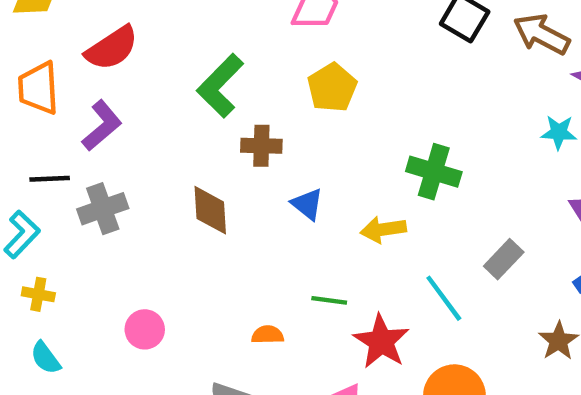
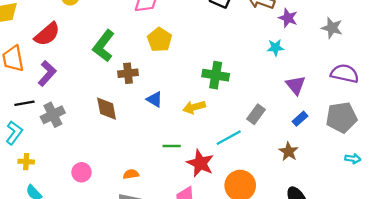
cyan line: (444, 298) -> (229, 138), turned -75
orange semicircle: (268, 335) -> (131, 174), moved

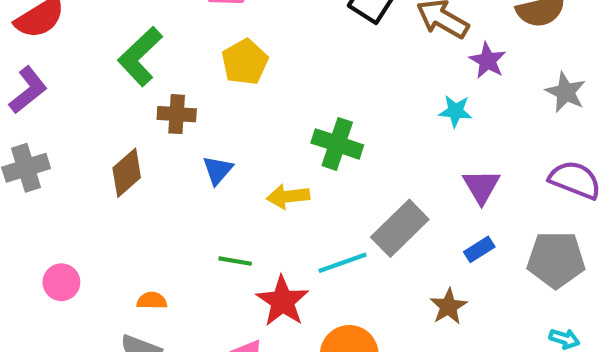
blue triangle: (155, 99) -> (218, 170), turned 30
brown diamond: (107, 109) -> (127, 173), turned 50
gray rectangle: (256, 114) -> (400, 228), size x1.5

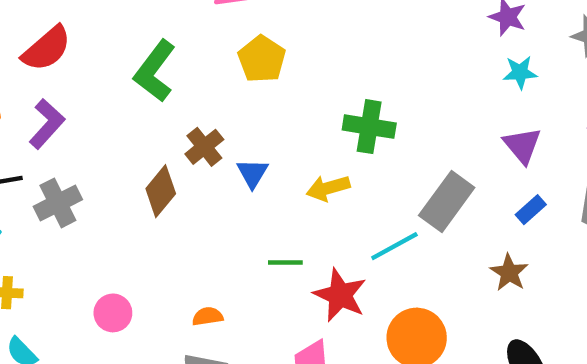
cyan star: (456, 111) -> (520, 72), moved
brown cross: (177, 114) -> (204, 147), moved, turned -33

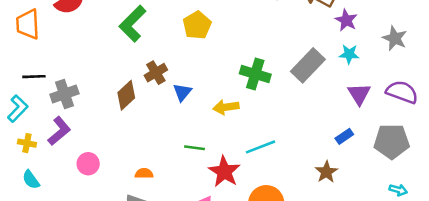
purple L-shape: (47, 124) -> (59, 131), moved
purple triangle: (522, 145) -> (359, 94), moved
gray rectangle: (447, 201) -> (308, 65), moved

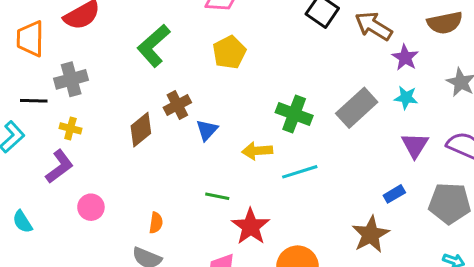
gray cross: (64, 94) -> (71, 79), moved
yellow cross: (27, 143) -> (70, 128), moved
cyan line: (261, 147) -> (300, 172), moved
brown star: (326, 172) -> (371, 234), size x1.4
orange semicircle: (144, 173) -> (156, 223), turned 96

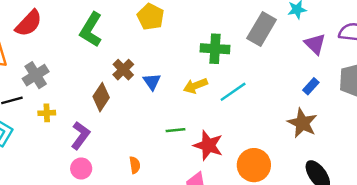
purple L-shape: (59, 166) -> (80, 135), moved

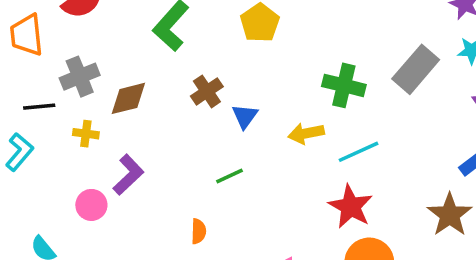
brown diamond: (101, 97) -> (128, 98), moved, turned 32
green line: (176, 130) -> (230, 176), moved, turned -30
red star: (208, 145) -> (351, 207), moved
pink circle: (81, 168) -> (91, 205), moved

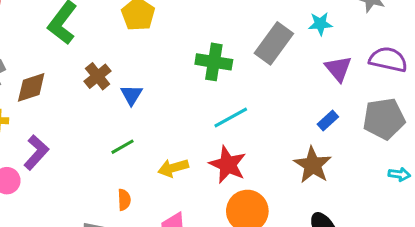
yellow arrow: (306, 133) -> (173, 168), moved
orange semicircle: (198, 231) -> (124, 200), moved

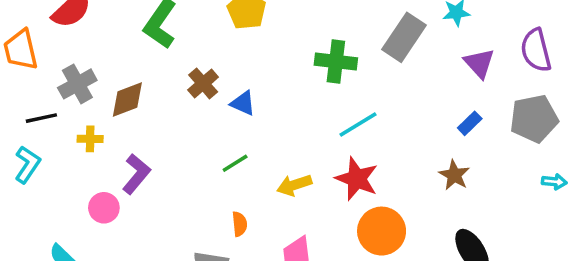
purple semicircle: (388, 59) -> (536, 50), turned -114
blue triangle: (131, 95) -> (243, 103), turned -35
brown star: (313, 165) -> (454, 175), size x0.7

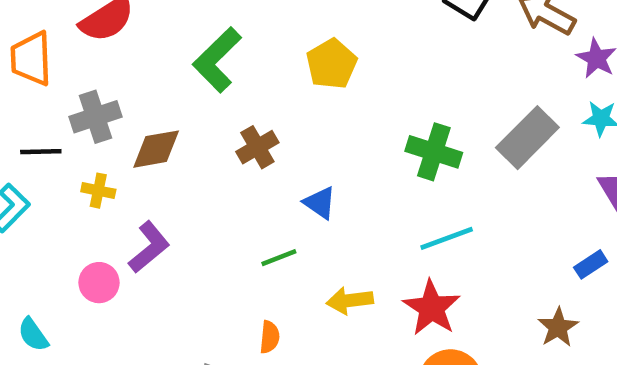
blue triangle: (243, 103) -> (320, 203), moved

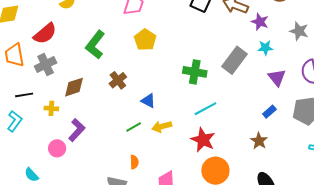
gray cross: (96, 117) -> (46, 65), moved
yellow arrow: (350, 301) -> (162, 127), moved

